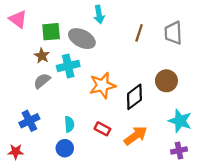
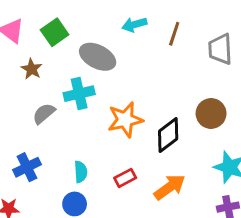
cyan arrow: (99, 15) -> (134, 25), moved, turned 84
green square: (51, 32) -> (55, 32), moved, turned -30
brown line: (139, 33) -> (174, 34), moved
brown star: (42, 56) -> (32, 69), moved
red rectangle: (102, 129) -> (125, 178), turned -56

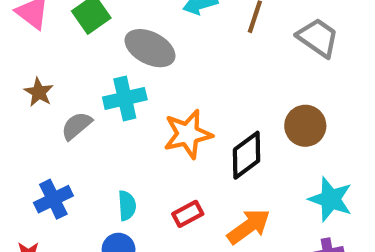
gray trapezoid: (220, 49) -> (318, 38), turned 128
brown star: (32, 69) -> (39, 92), moved

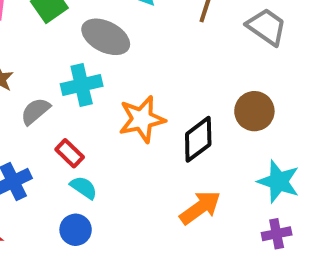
cyan semicircle: (127, 206) -> (84, 188), turned -52
red rectangle: (188, 214) -> (70, 153), moved, turned 72

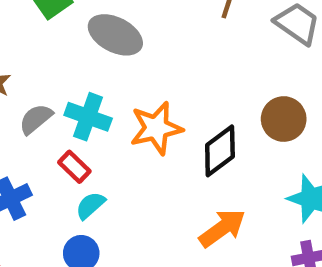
cyan cross: (82, 85) -> (88, 117), moved, turned 33
cyan semicircle: (84, 188) -> (90, 205), turned -76

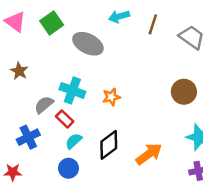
gray semicircle: (36, 119) -> (44, 105), moved
orange star: (156, 128) -> (111, 97), size x0.6
black diamond: (220, 151) -> (109, 145), moved

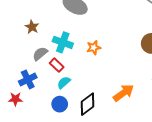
brown star: (19, 71) -> (32, 27), moved
black diamond: (109, 145) -> (87, 104), moved
red star: (13, 172) -> (15, 99), moved

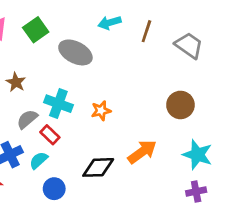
cyan semicircle: (64, 83) -> (39, 160), moved
orange arrow: (123, 93) -> (142, 152), moved
black diamond: (87, 104) -> (98, 167), moved, turned 35

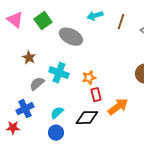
red rectangle: (50, 135) -> (96, 95), moved, turned 32
cyan semicircle: (39, 160) -> (57, 113), moved

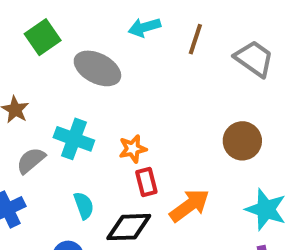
cyan semicircle: (57, 113) -> (84, 205), moved, turned 112

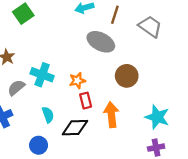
gray ellipse: (97, 68) -> (101, 42), moved
brown circle: (242, 141) -> (127, 76), moved
orange arrow: (189, 205) -> (111, 115), turned -60

